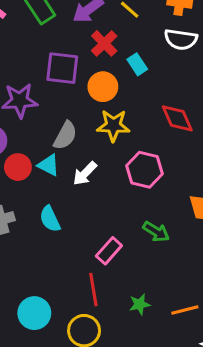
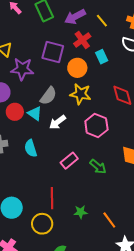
pink rectangle: (109, 251) -> (69, 161), moved
orange line: (185, 310) -> (109, 220), turned 60

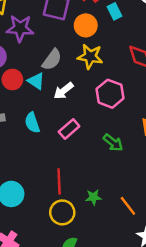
pink rectangle: (69, 161) -> (69, 129), moved
yellow circle: (42, 224) -> (62, 212), moved

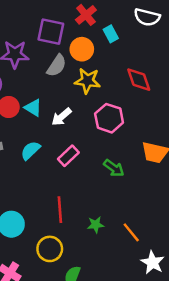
gray semicircle: (52, 60) -> (57, 66), moved
cyan semicircle: (32, 123) -> (30, 150), turned 66
yellow circle: (62, 212) -> (50, 249), moved

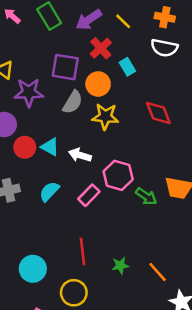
white arrow: (61, 117) -> (80, 155), turned 60
pink hexagon: (109, 118) -> (118, 175), moved
green arrow: (114, 168) -> (146, 196), moved

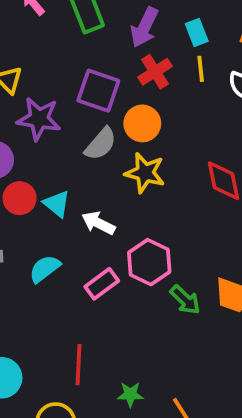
purple arrow: (89, 20) -> (144, 27), turned -40
yellow line: (123, 21) -> (201, 69), moved, turned 30
cyan rectangle: (127, 67) -> (197, 33), moved

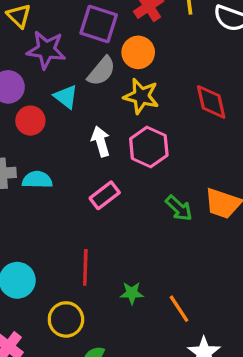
cyan triangle: (57, 204) -> (66, 97), moved
white arrow: (98, 223) -> (101, 141), turned 48
pink hexagon: (149, 262) -> (149, 147), moved
cyan semicircle: (45, 269) -> (37, 180), moved, turned 40

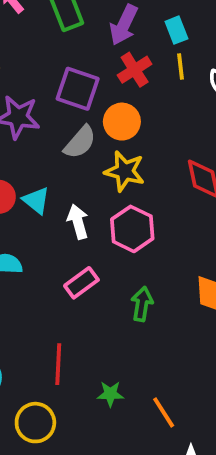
cyan triangle: (66, 97) -> (36, 201), moved
green arrow: (179, 208) -> (142, 304), moved, turned -124

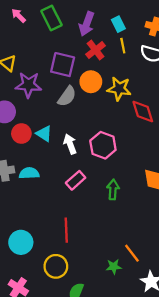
yellow star: (125, 171) -> (119, 89), moved
green star: (110, 394) -> (114, 267), moved

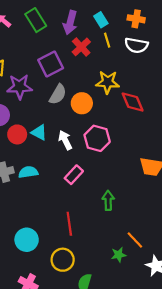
purple square: (63, 65) -> (51, 64), turned -35
orange circle: (91, 82) -> (82, 103), moved
green arrow: (113, 190) -> (108, 200), moved

